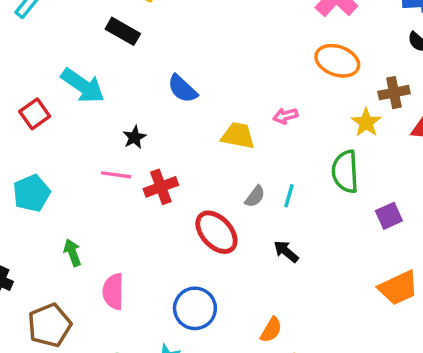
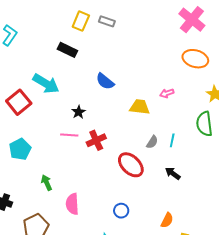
red square: (35, 114) -> (19, 102), size x1.4
blue circle: (195, 308) -> (121, 211), size x0.6

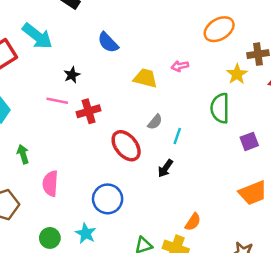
orange ellipse: (195, 59) -> (219, 29), turned -55
cyan line: (172, 140) -> (177, 136), moved
black arrow: (173, 173) -> (165, 168), moved, turned -98
blue circle: (121, 211) -> (108, 199), size x1.6
orange semicircle: (167, 220) -> (193, 222), moved

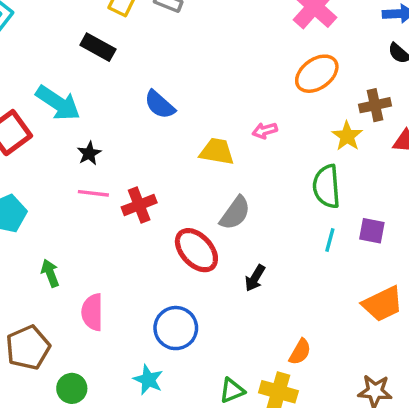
black star: (72, 75) -> (89, 153), moved
gray semicircle: (155, 122) -> (235, 213), size x1.5
cyan line: (177, 136) -> (330, 240), moved
purple square: (249, 141) -> (372, 231), turned 36
green circle: (50, 238) -> (72, 388), moved

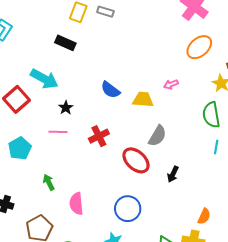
blue semicircle: (160, 105) -> (110, 90), moved
pink line: (93, 193) -> (58, 132), moved

